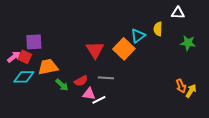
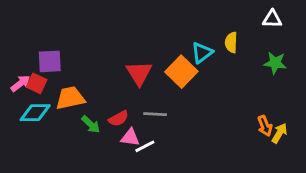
white triangle: (178, 13) -> (272, 19), moved

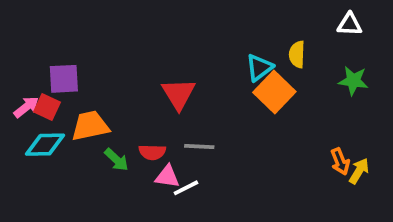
orange square: (181, 72) -> (274, 92), moved
red semicircle: (119, 119) -> (152, 152), turned 30

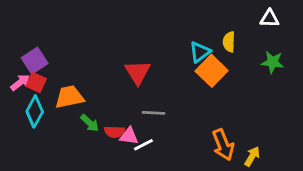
purple square: (64, 79) -> (35, 61), moved, turned -30
cyan diamond: (45, 145) -> (35, 111), turned -60
red semicircle: (152, 152) -> (114, 132), moved
orange arrow: (340, 162) -> (223, 145), moved, size x1.5
yellow arrow: (359, 171) -> (252, 156), moved

